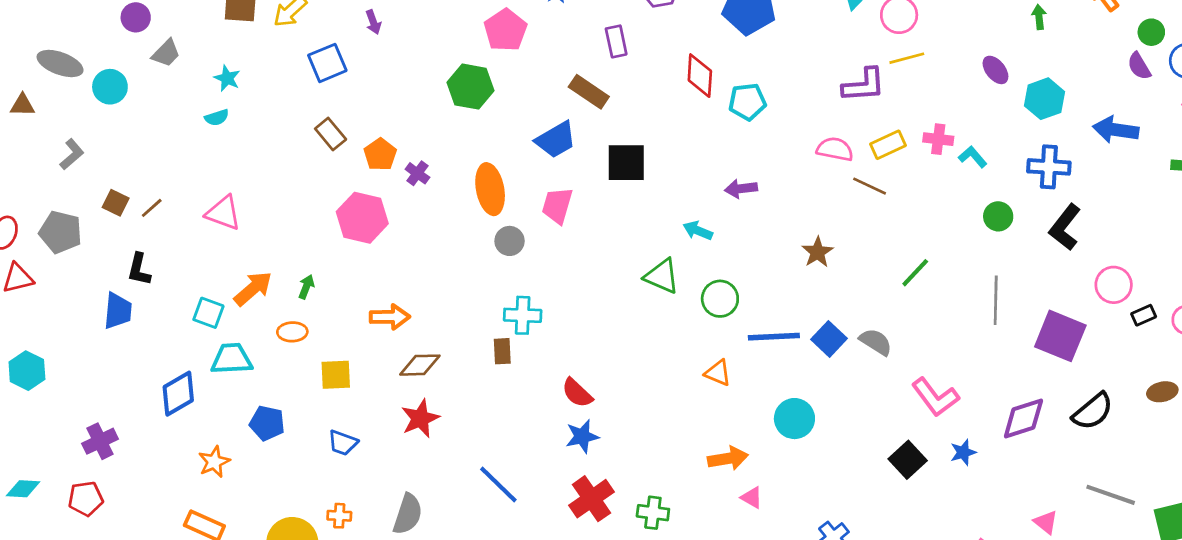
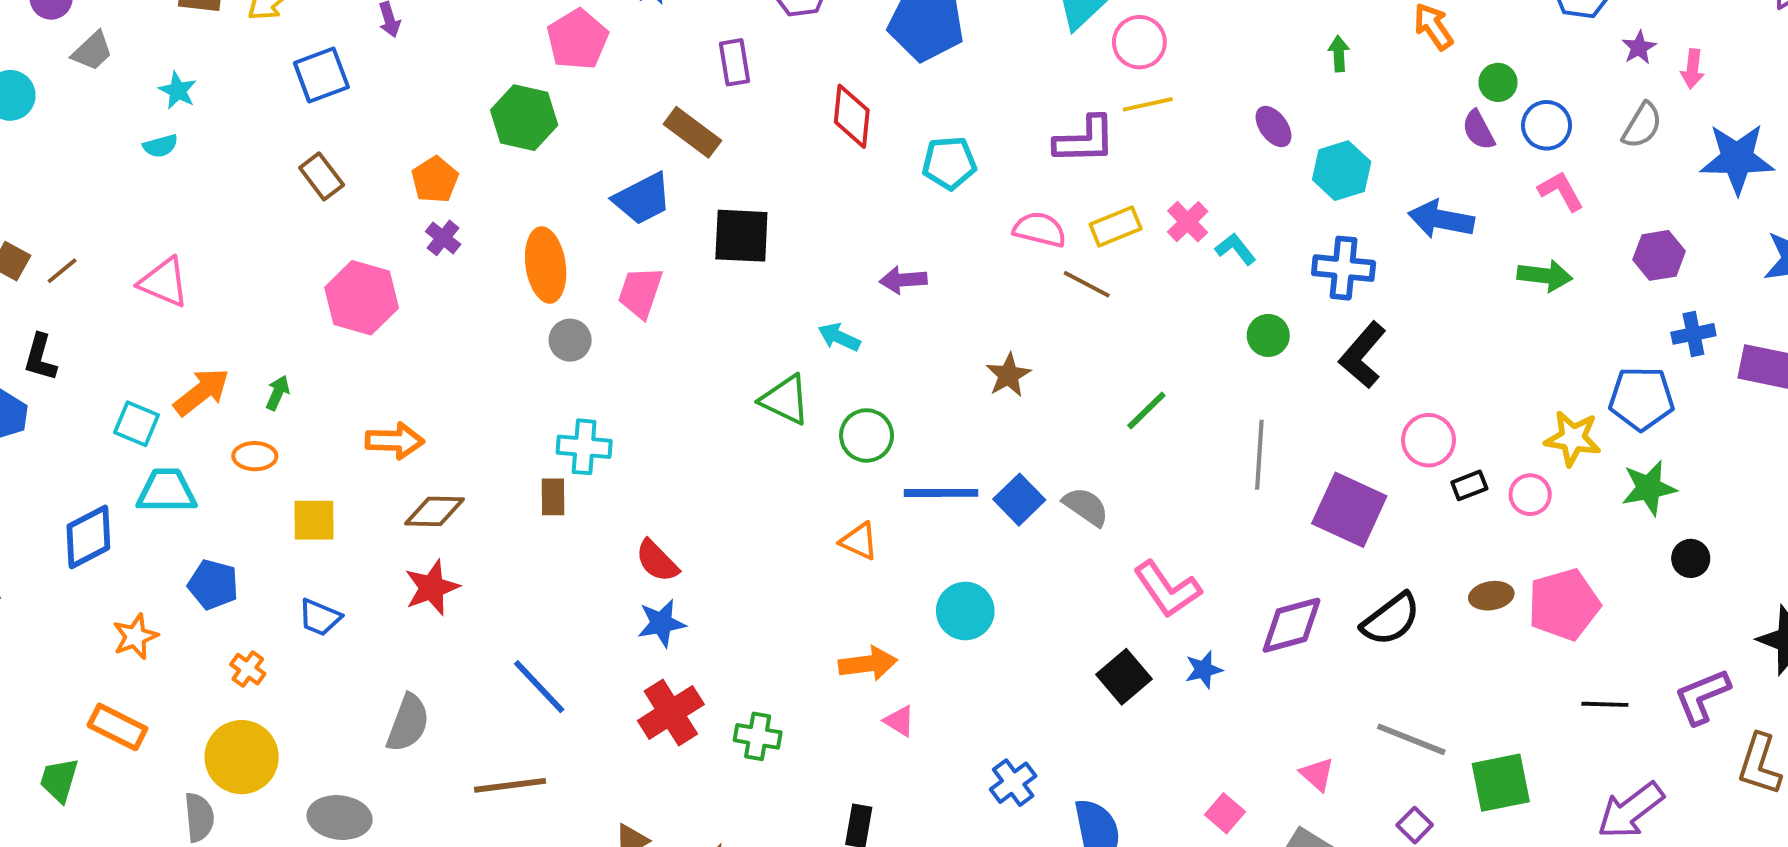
cyan pentagon: (747, 102) -> (949, 163), moved
pink cross: (938, 139) -> (1188, 222), turned 36
orange pentagon: (380, 154) -> (435, 180), moved
orange cross: (339, 516) -> (248, 669), moved, turned 30

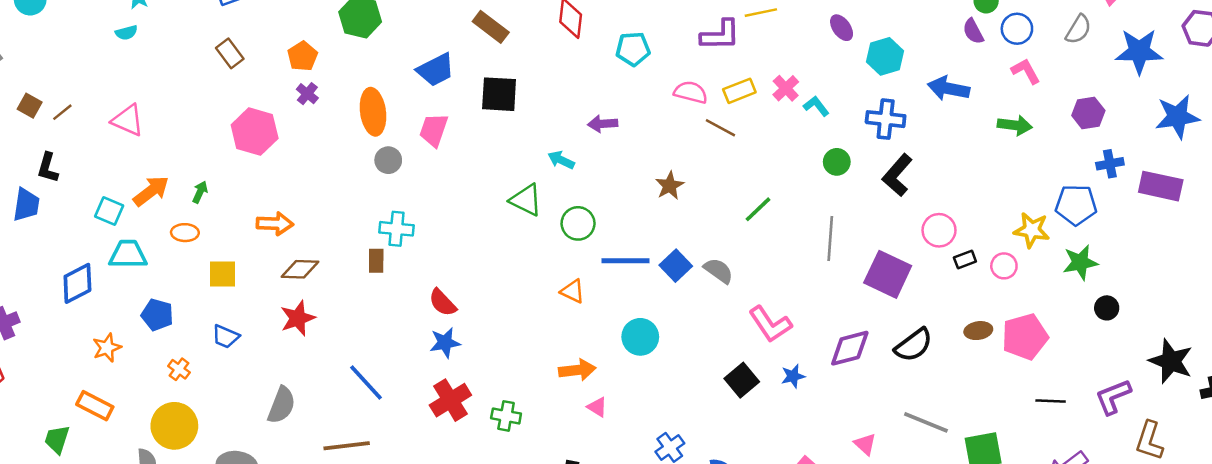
brown rectangle: (692, 132) -> (491, 27), moved

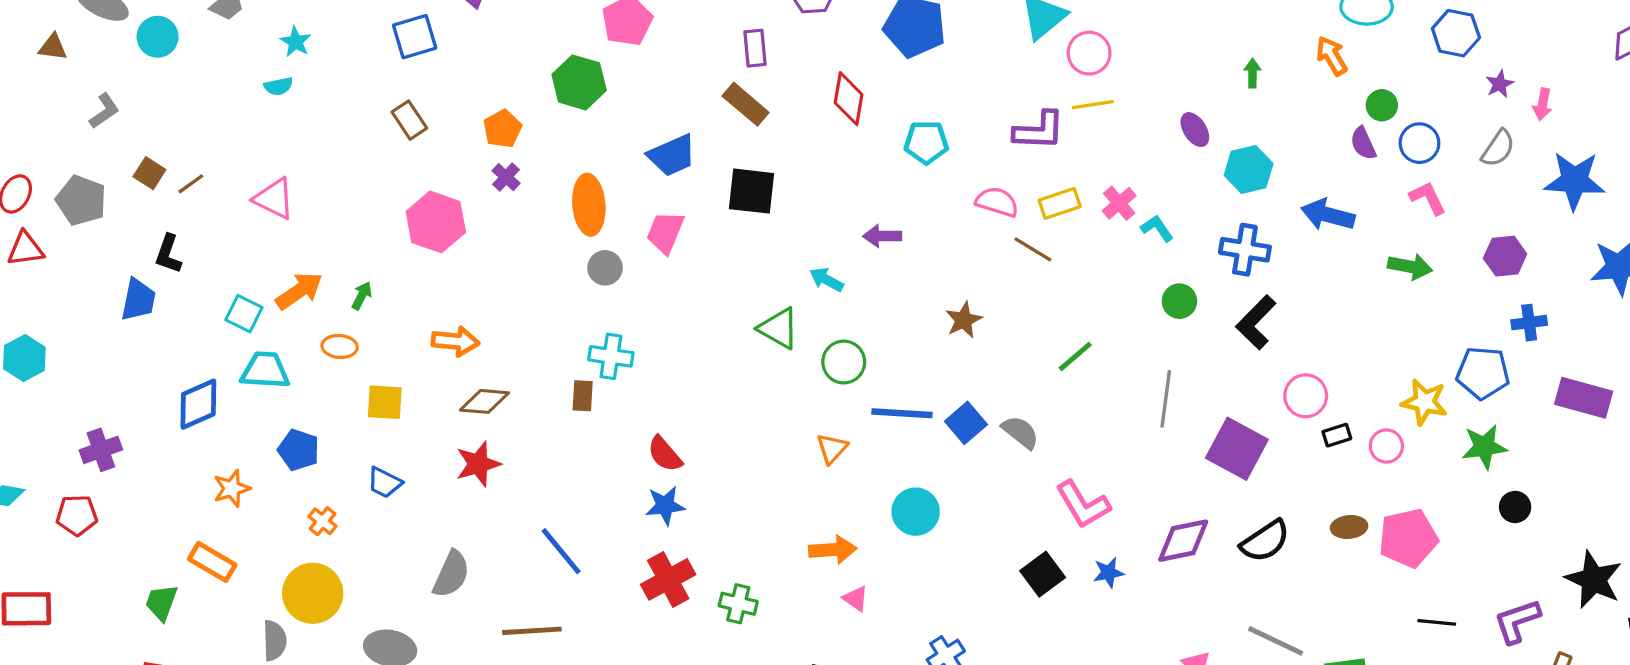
purple rectangle: (1161, 186) -> (1584, 398), moved
orange triangle: (573, 291) -> (832, 449), turned 44

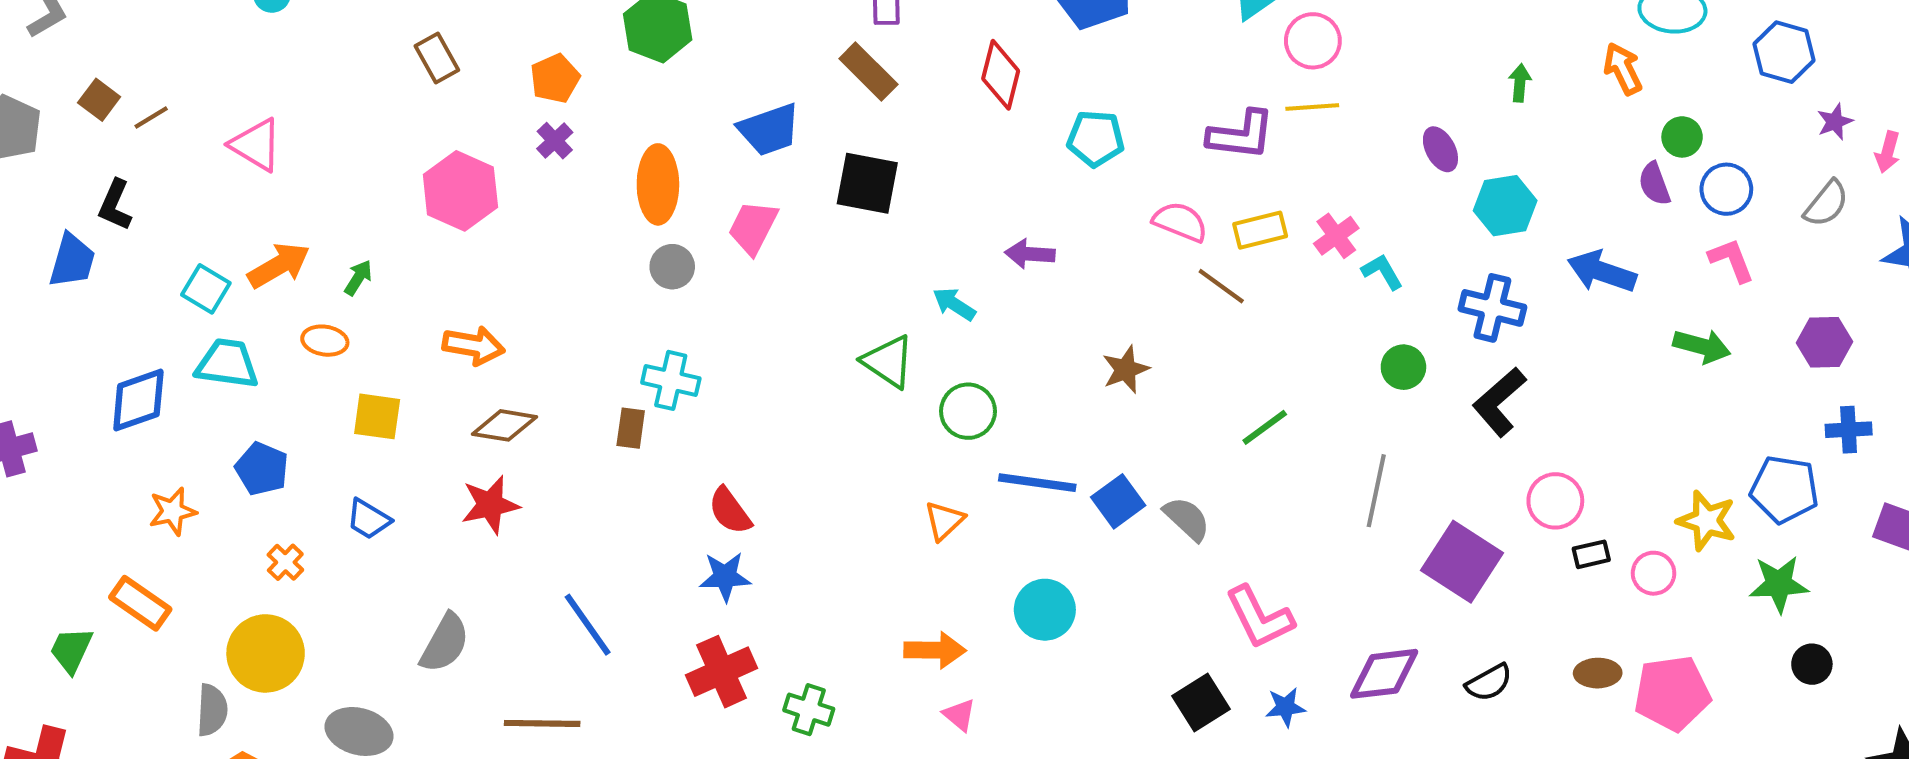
black semicircle: (1265, 541) -> (1489, 683), size x0.7

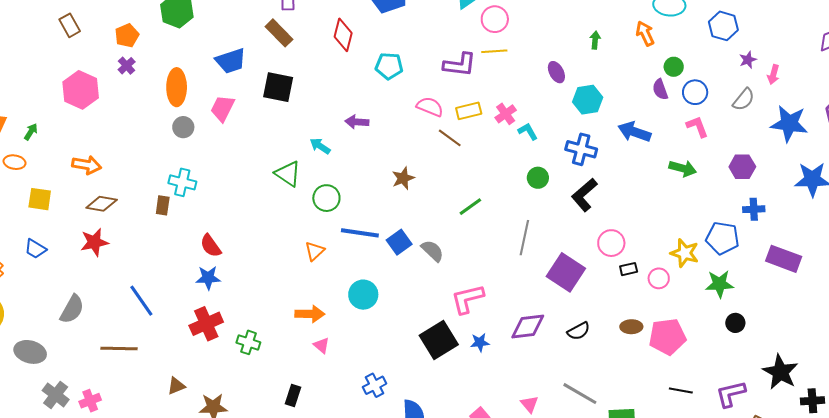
pink L-shape: (1260, 617) -> (467, 299), turned 102
black square: (1201, 702) -> (439, 340), size x1.4

